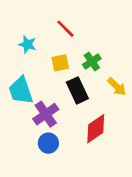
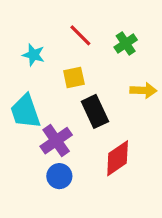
green cross: (92, 62) -> (126, 44), moved
yellow arrow: (117, 87) -> (143, 90), moved, turned -42

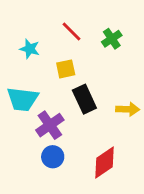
yellow arrow: (143, 90) -> (128, 109), moved
cyan trapezoid: (25, 111) -> (22, 99), turned -64
red diamond: (118, 158) -> (105, 163), moved

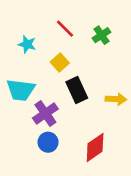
yellow square: (66, 69) -> (60, 63), turned -30

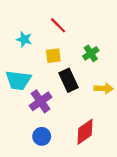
green cross: (102, 35) -> (91, 53), moved
yellow square: (60, 63) -> (53, 56), turned 35
blue circle: (48, 142) -> (42, 136), moved

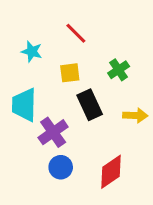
cyan trapezoid: (18, 80) -> (24, 105), turned 84
blue circle: (42, 136) -> (61, 167), moved

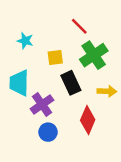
red line: (76, 33) -> (79, 26), moved
green cross: (119, 70) -> (94, 55), size x1.6
red diamond: (111, 172) -> (88, 120), moved, turned -32

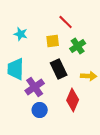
green cross: (94, 55) -> (78, 46), size x0.7
yellow square: (55, 58) -> (53, 41), moved

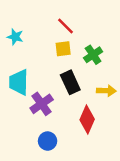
red line: (66, 22) -> (66, 26), moved
cyan star: (21, 34) -> (15, 37), moved
blue circle: (40, 110) -> (48, 141), moved

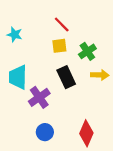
yellow arrow: (106, 91) -> (100, 75), moved
red diamond: (87, 119) -> (86, 133), moved

